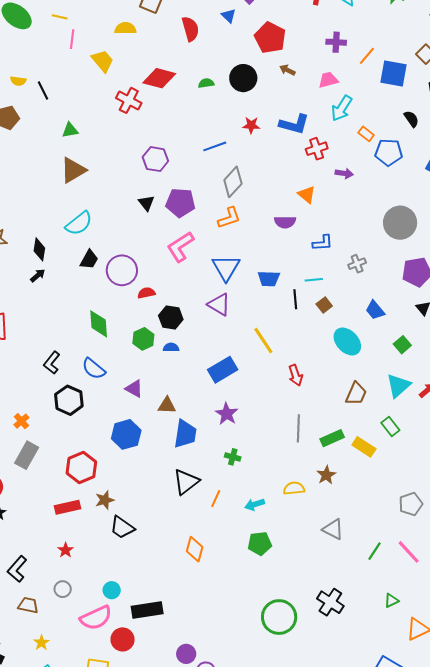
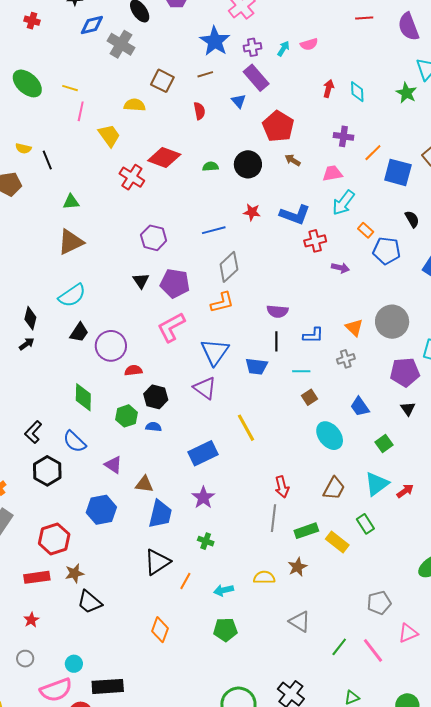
red semicircle: (190, 29) -> (199, 111), size x0.7
orange triangle: (307, 195) -> (354, 328), moved
black line: (295, 299) -> (276, 341), moved
red arrow: (296, 375) -> (282, 487), moved

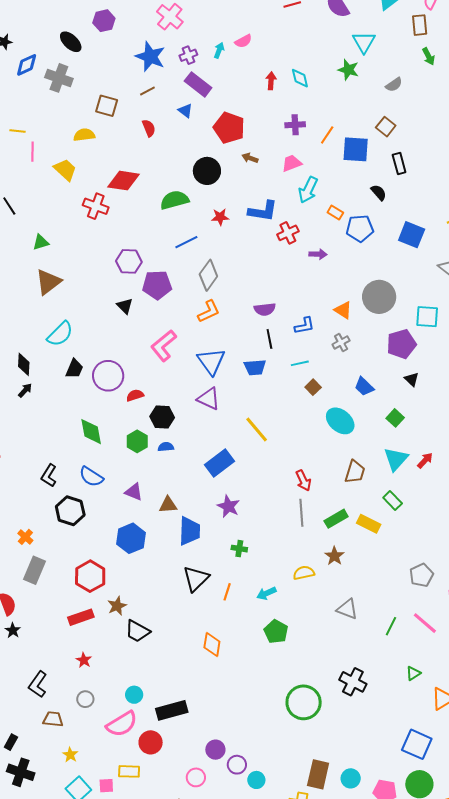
green semicircle: (211, 166) -> (174, 200), moved, size x1.8
purple pentagon: (175, 283) -> (157, 285), moved
green pentagon: (225, 630) -> (276, 632), turned -30

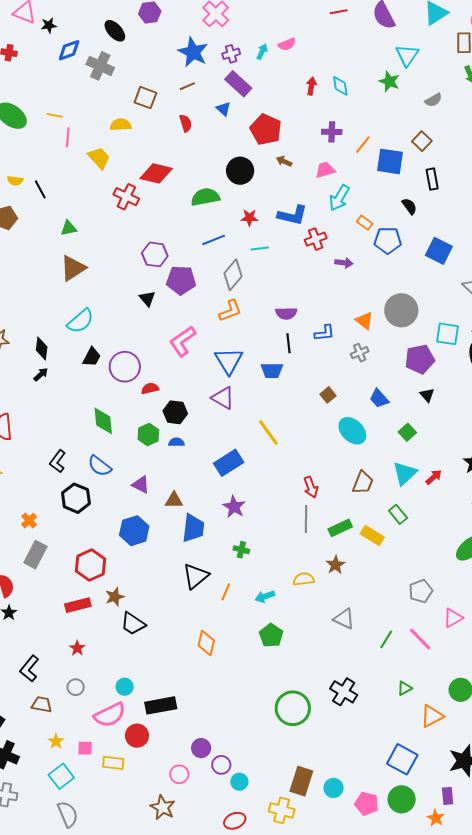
cyan line: (300, 363) -> (260, 249), moved
pink square: (106, 786) -> (85, 748), moved

